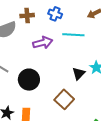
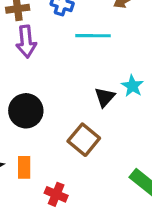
purple arrow: (43, 43) -> (26, 42), moved, turned 102

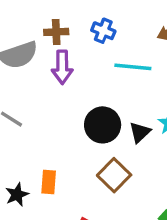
black circle: (26, 111) -> (103, 125), moved
orange rectangle: (24, 167) -> (49, 182), moved

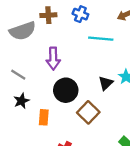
purple arrow: (62, 67) -> (53, 59), moved
black circle: (103, 125) -> (66, 90), moved
black star: (17, 195) -> (21, 101), moved

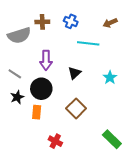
black triangle: (106, 83) -> (74, 73), moved
black circle: (66, 90) -> (41, 89), moved

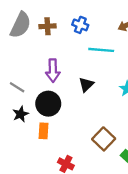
gray semicircle: (19, 35) -> (20, 25), moved, turned -45
brown square: (76, 108) -> (104, 139), moved

